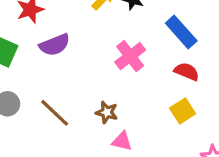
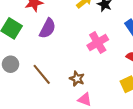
purple semicircle: (55, 45) -> (48, 28), turned -48

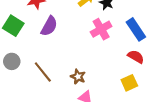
pink cross: (98, 43) -> (101, 29), moved

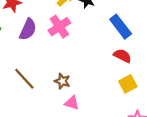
pink cross: (101, 29) -> (59, 27), moved
yellow square: (129, 83) -> (128, 84), moved

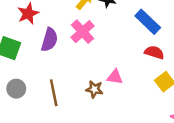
brown line: (24, 79) -> (54, 93), turned 40
pink triangle: (72, 103) -> (115, 77), moved

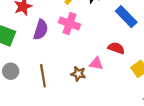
pink cross: (82, 32) -> (69, 24), turned -30
red semicircle: (154, 52) -> (116, 48), moved

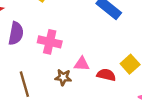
pink cross: (69, 24) -> (50, 42), moved
red semicircle: (116, 48) -> (106, 75), moved

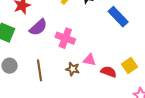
purple semicircle: (16, 33) -> (38, 27), turned 30

